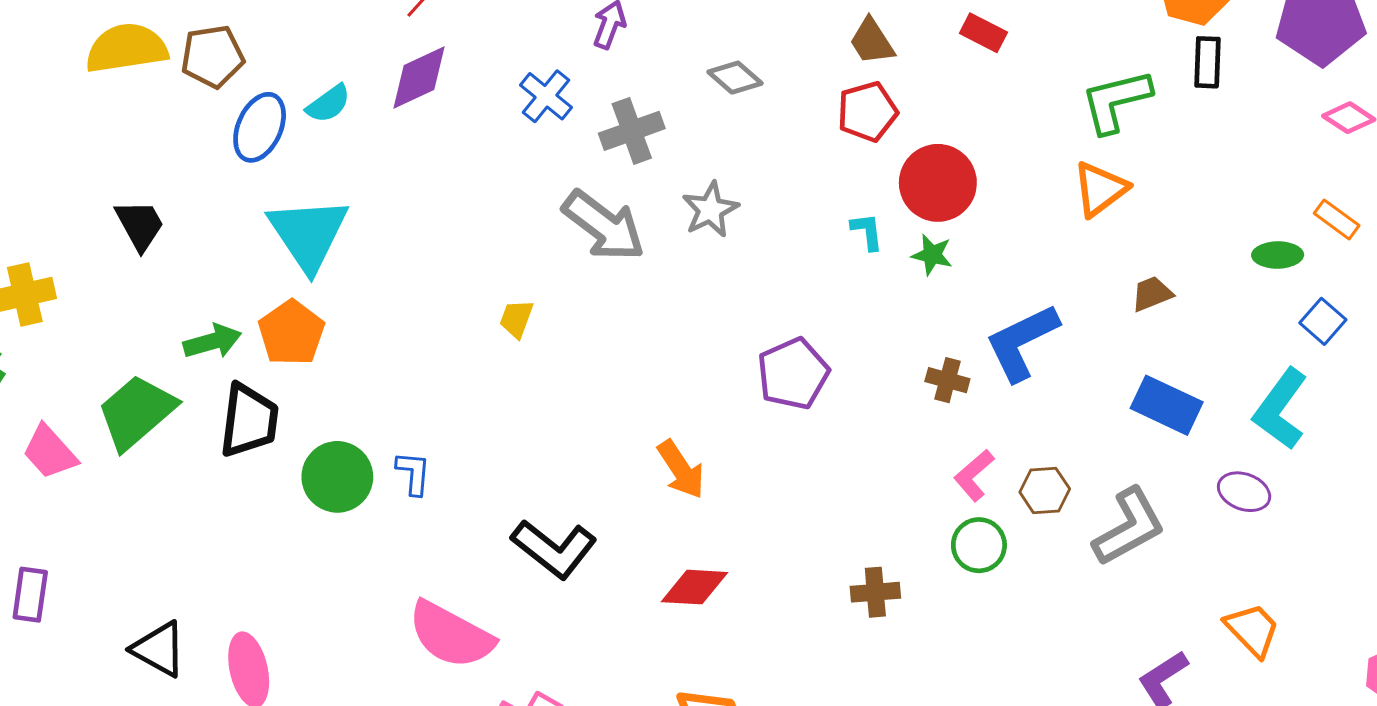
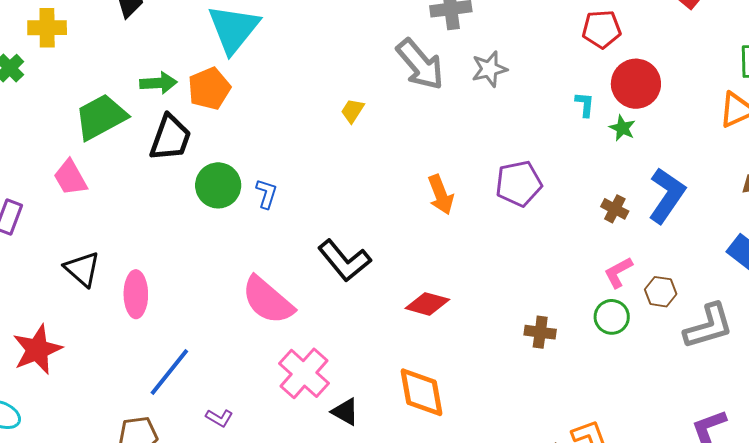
blue L-shape: (1022, 342) -> (667, 195), turned 138
pink trapezoid: (50, 452) -> (70, 178), moved
orange arrow: (681, 469) -> (441, 195), moved

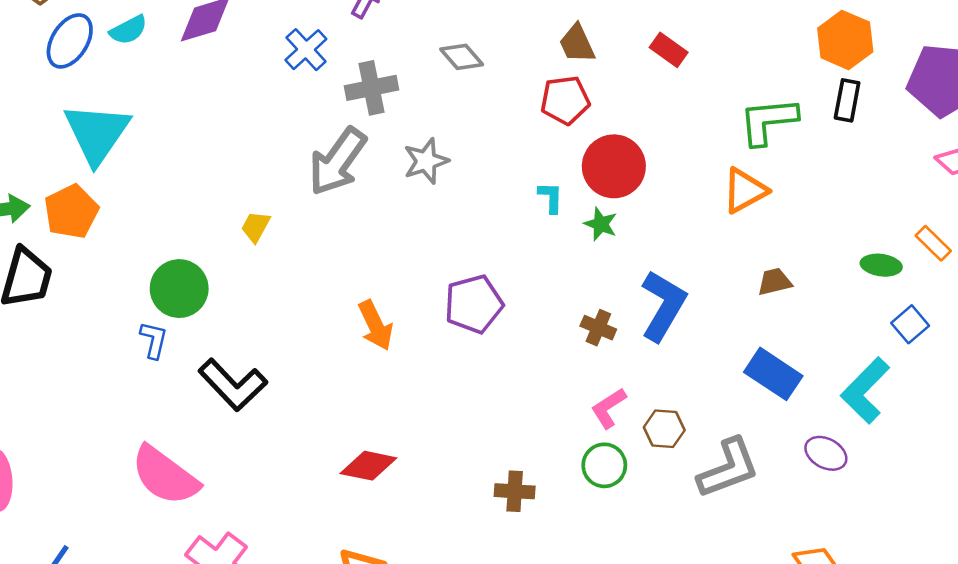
gray arrow: (420, 64) -> (338, 162), turned 80
green circle: (218, 185) -> (179, 289), moved
black L-shape: (344, 261) -> (233, 385), moved

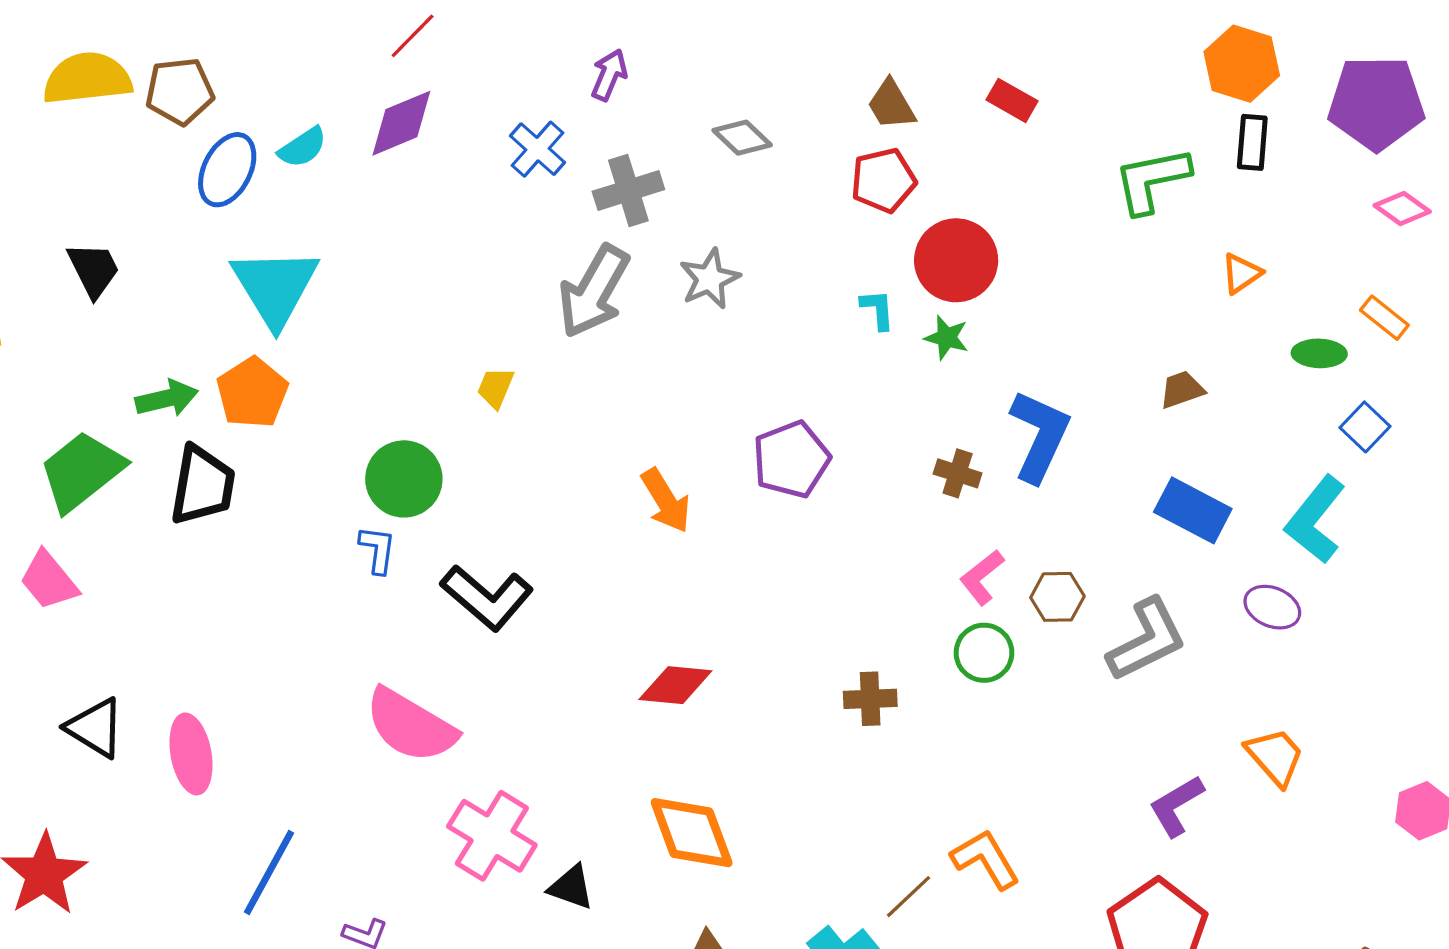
orange triangle: (745, 190) -> (1241, 273), moved, size x0.7

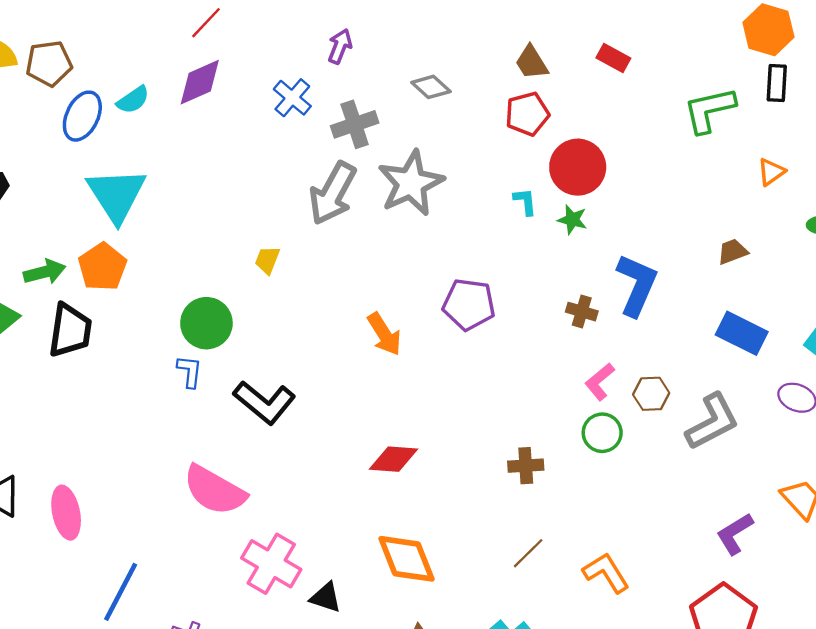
gray star: (710, 279) -> (411, 183), size x1.6
purple pentagon: (791, 459) -> (469, 304), turned 30
brown line: (909, 897) -> (528, 553), moved

